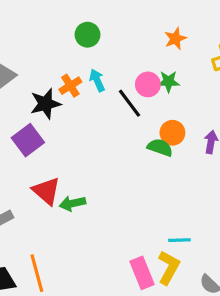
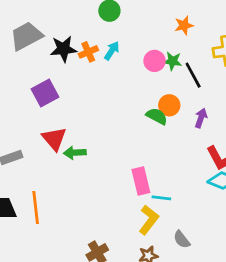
cyan arrow: (97, 80) -> (112, 51), turned 48
black line: (129, 103) -> (193, 75), moved
black star: (45, 104) -> (63, 49), moved
pink rectangle: (142, 273) -> (141, 181), moved

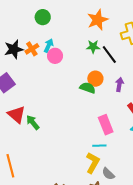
orange star: (184, 25) -> (98, 20), size x1.5
pink circle: (155, 61) -> (55, 56), moved
green arrow: (75, 153) -> (33, 122), turned 63
pink rectangle: (141, 181) -> (106, 125), moved
gray semicircle: (182, 239) -> (108, 174), moved

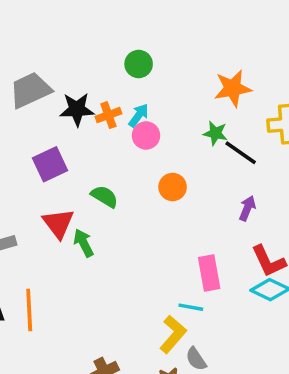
black line: (109, 55) -> (241, 153), turned -30
orange circle: (95, 79) -> (173, 187), moved
green semicircle: (88, 88) -> (104, 196), moved

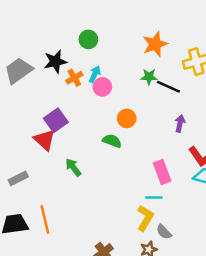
black star: (77, 109) -> (55, 61), moved
purple square: (50, 164) -> (56, 120), moved
green semicircle: (104, 196) -> (112, 141), moved
red triangle: (58, 223) -> (45, 140), moved

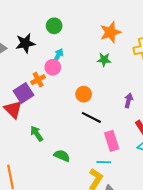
orange cross: (74, 78) -> (38, 80), moved
pink circle: (102, 87) -> (53, 67), moved
black line: (168, 87) -> (91, 117), moved
green semicircle: (112, 141) -> (62, 156), moved

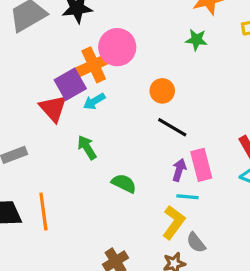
cyan arrow: (58, 56) -> (94, 101), moved, turned -152
pink circle: (53, 67) -> (117, 47), size x1.5
orange cross: (38, 80) -> (94, 65), size x1.5
purple arrow: (129, 100) -> (179, 170), moved

